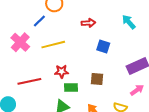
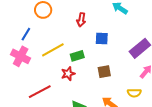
blue line: (39, 21) -> (26, 34), moved
red arrow: (88, 23) -> (81, 20), turned 120
green rectangle: (71, 87) -> (77, 56), moved

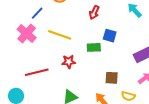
yellow line: (53, 50) -> (60, 35), turned 35
green rectangle: (77, 56) -> (94, 47), moved
brown square: (104, 72) -> (112, 78), moved

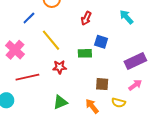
pink cross: (27, 33) -> (15, 50), moved
yellow line: (60, 35) -> (51, 40), turned 30

